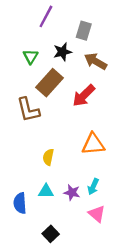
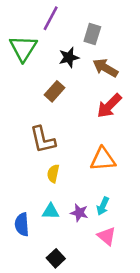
green triangle: (31, 57) -> (23, 48), moved, size x1.6
brown rectangle: (49, 83) -> (54, 91), size x0.7
red arrow: (84, 96) -> (109, 106), moved
brown L-shape: (28, 110) -> (43, 140), moved

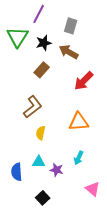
black star: (69, 57) -> (44, 43), moved
brown arrow: (105, 68) -> (69, 52), moved
brown L-shape: (43, 140) -> (33, 107), turned -115
purple star: (79, 213) -> (57, 170), moved
pink triangle: (107, 236) -> (93, 189), moved

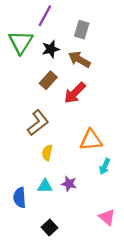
red arrow: (84, 81) -> (75, 93), moved
cyan arrow: (79, 158) -> (105, 166), moved
purple star: (57, 170) -> (69, 184), moved

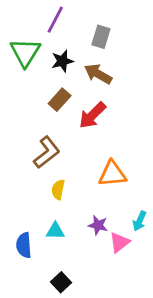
cyan arrow: (105, 166) -> (139, 221), moved
purple star: (69, 184) -> (98, 225), moved
pink triangle: (107, 217) -> (119, 242), moved, turned 42

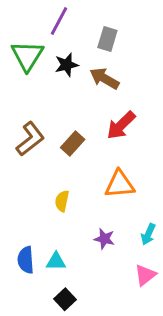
brown rectangle: (60, 100) -> (73, 143), moved
red arrow: (92, 115) -> (121, 125), moved
brown L-shape: (47, 152) -> (30, 139), moved
cyan triangle: (55, 231) -> (56, 261), moved
pink triangle: (119, 242) -> (145, 275), moved

